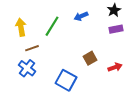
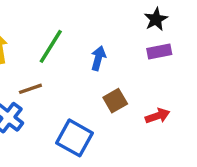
blue arrow: (81, 16) -> (98, 58), moved, turned 128
brown line: (32, 48) -> (30, 89), moved

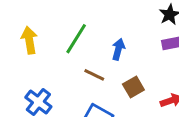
brown line: (30, 89) -> (94, 75), moved, turned 45

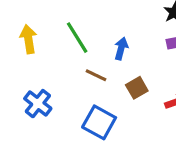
green line: (76, 39) -> (77, 38), turned -64

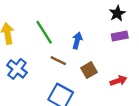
blue cross: (38, 104) -> (17, 69), moved

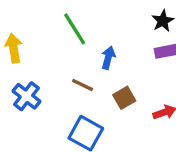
green line: (44, 32) -> (75, 29), moved

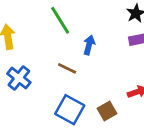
brown square: (124, 98) -> (107, 111), moved

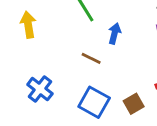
blue cross: (19, 78) -> (40, 89), moved

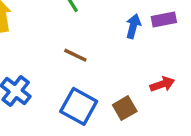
blue arrow: (115, 33) -> (133, 26), moved

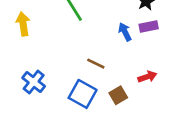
blue arrow: (133, 26) -> (125, 32), turned -42
brown line: (75, 55) -> (96, 64), moved

